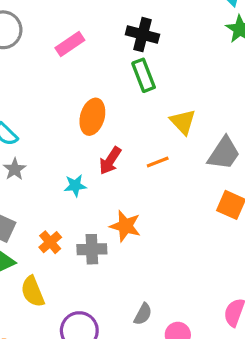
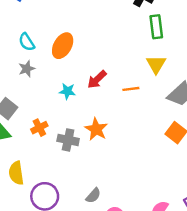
green rectangle: (144, 75) -> (156, 27), moved
orange ellipse: (92, 117) -> (63, 46), moved
yellow semicircle: (33, 291) -> (16, 173), moved

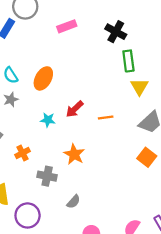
yellow triangle: (156, 64) -> (139, 87), moved
gray cross: (68, 140) -> (47, 176), moved
gray semicircle: (93, 196) -> (73, 202), moved

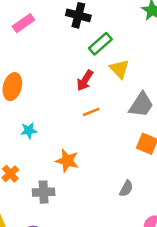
green rectangle: (128, 61) -> (100, 44), turned 70
red arrow: (75, 109) -> (85, 80), moved
gray semicircle: (73, 202) -> (126, 188), moved

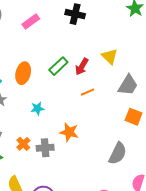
green rectangle: (100, 44) -> (58, 66), moved
gray semicircle: (126, 188) -> (118, 153), size x1.6
gray cross: (44, 192) -> (45, 148), moved

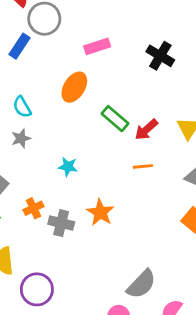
green rectangle: (58, 66) -> (115, 119), turned 66
orange ellipse: (23, 73) -> (74, 87), moved
gray semicircle: (118, 153) -> (141, 284), moved

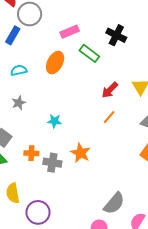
cyan semicircle: (22, 107) -> (19, 70), moved, turned 112
green rectangle: (115, 119) -> (89, 53), moved
orange line: (143, 166) -> (109, 117), turned -40
orange cross: (33, 208) -> (31, 153), turned 32

